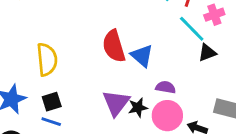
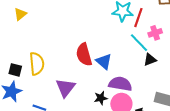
purple semicircle: (166, 87) -> (120, 84), size x1.6
black square: (52, 102) -> (15, 70), moved, turned 32
purple triangle: (116, 103) -> (65, 88), moved

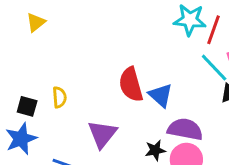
yellow semicircle: (37, 64) -> (59, 97), size x0.6

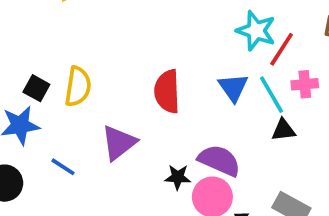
blue triangle: (161, 95) -> (233, 87), moved
yellow semicircle: (59, 97) -> (78, 86), size x1.5

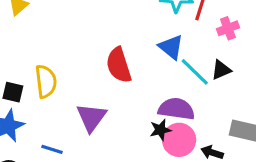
cyan line: (272, 95) -> (195, 72), moved
black star: (178, 177) -> (160, 130), moved

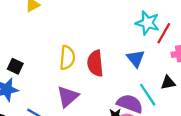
cyan line: (195, 72) -> (148, 95), moved
yellow semicircle: (46, 81) -> (67, 58), moved

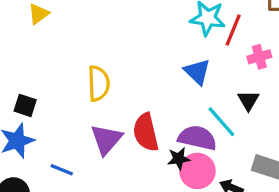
red semicircle: (95, 63) -> (146, 132), moved
black triangle: (168, 83) -> (248, 100), turned -42

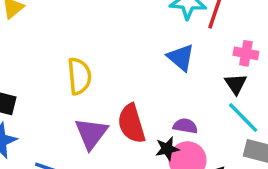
pink cross: (259, 57) -> (246, 53), moved, turned 30
cyan line: (221, 122) -> (243, 118), moved
purple semicircle: (197, 138) -> (185, 126), size x0.6

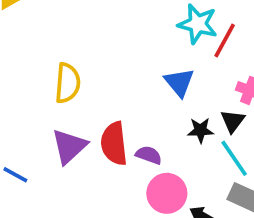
purple semicircle: (185, 126) -> (149, 155), moved
black star: (167, 149) -> (200, 130), moved

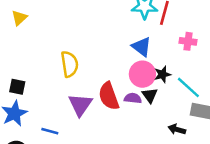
black triangle: (233, 121) -> (150, 95), moved
pink circle: (167, 193) -> (142, 74), moved

